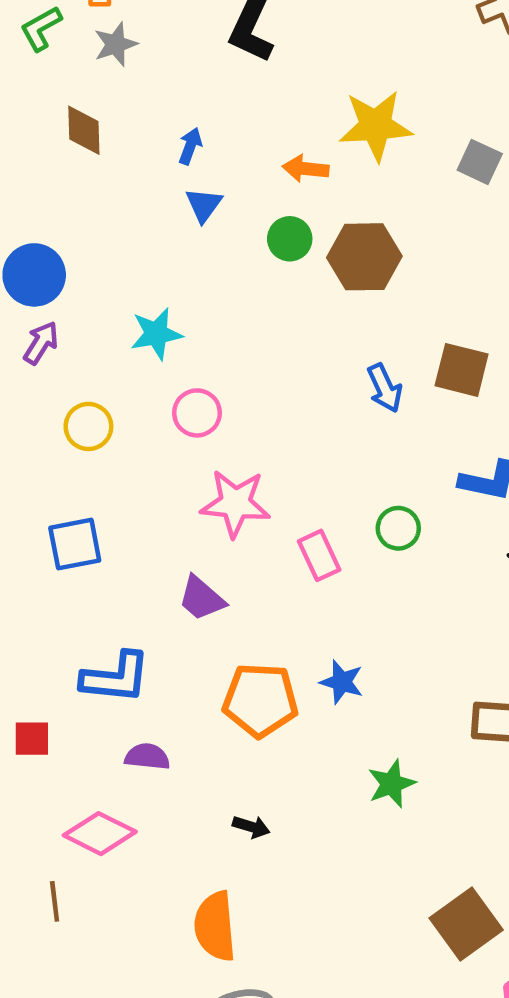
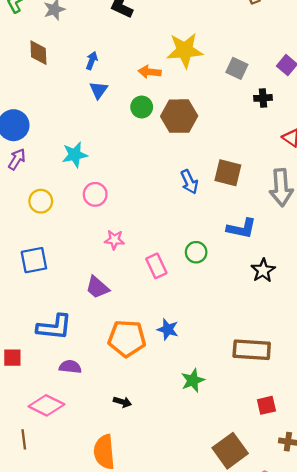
pink star: (235, 503) -> (114, 240), size x0.6

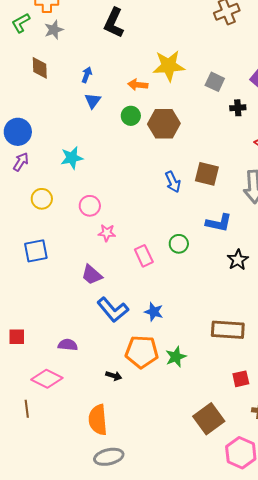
pink circle: (95, 194) -> (90, 206), moved
blue L-shape: (54, 327) -> (113, 310), moved, turned 44
orange pentagon: (127, 338) -> (142, 352), moved

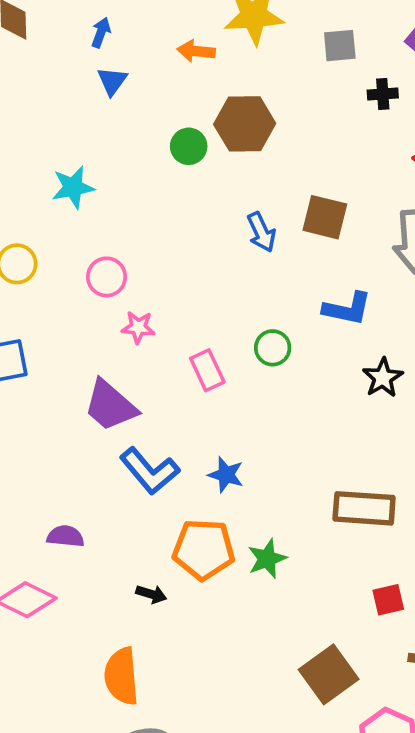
gray square: (215, 82) -> (340, 46), turned -30
green circle: (131, 116) -> (189, 146), moved
purple trapezoid: (92, 275) -> (110, 406), size x1.4

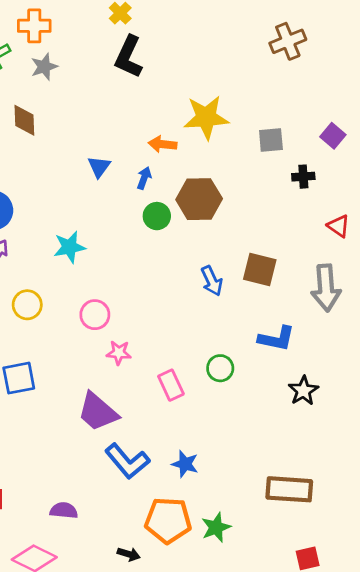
blue arrow: (101, 32) -> (144, 178), moved

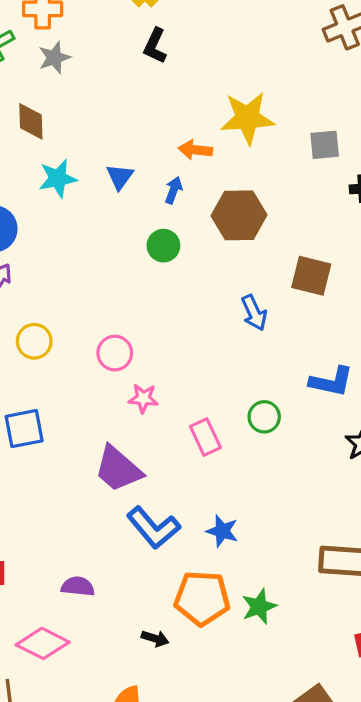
black L-shape: (129, 57) -> (155, 46), size x0.7
green circle: (157, 216) -> (163, 246), moved
cyan star: (69, 247) -> (58, 178), moved
brown square: (260, 270) -> (311, 276), moved

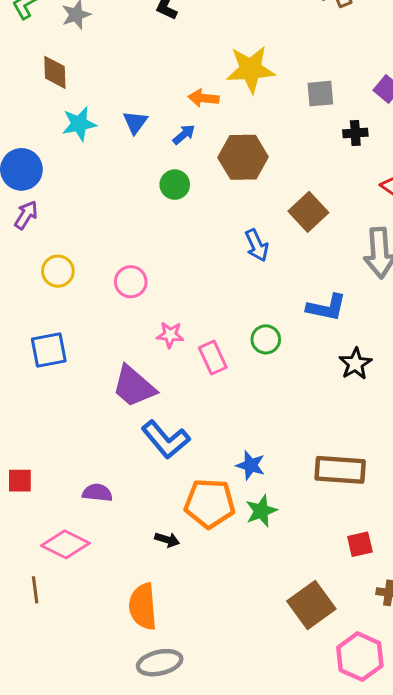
blue arrow: (174, 190) -> (184, 135), turned 30
brown square: (311, 276) -> (308, 212), turned 33
pink star: (143, 398) -> (170, 335), moved
blue star: (222, 531) -> (251, 465), moved

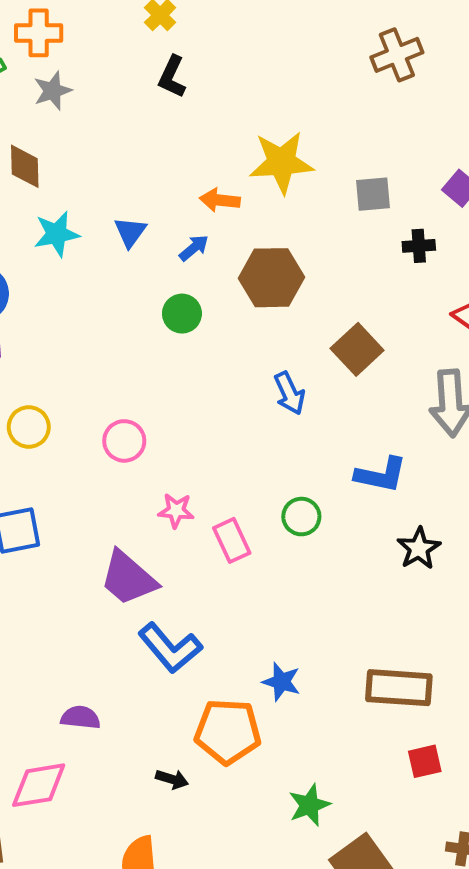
green star: (261, 511) -> (309, 805), moved
pink diamond: (65, 544) -> (39, 785), turned -36
red square: (360, 544) -> (425, 761), moved

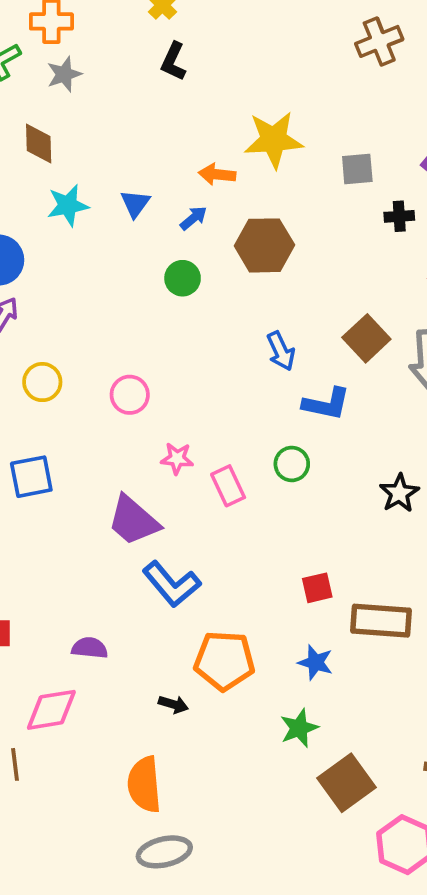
brown square: (357, 349) -> (366, 338), moved
blue L-shape: (381, 475) -> (326, 404), moved
blue star: (281, 682) -> (315, 662), moved
red square: (425, 761) -> (317, 588), moved

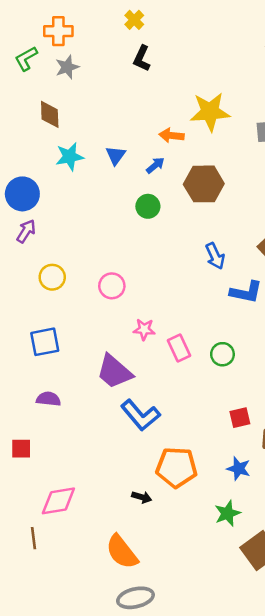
green circle: (292, 464) -> (222, 354), moved
purple semicircle: (90, 648) -> (48, 399), moved
orange semicircle: (144, 785) -> (122, 552), turned -33

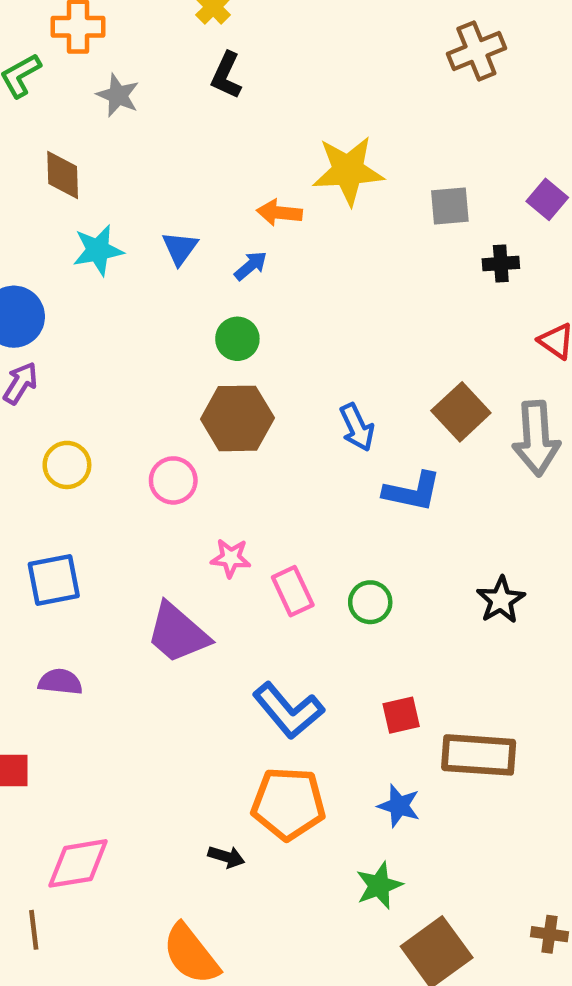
gray star: (67, 67) -> (118, 95), moved, turned -30
brown hexagon: (204, 184) -> (237, 418), moved
blue L-shape: (140, 415) -> (288, 711), moved

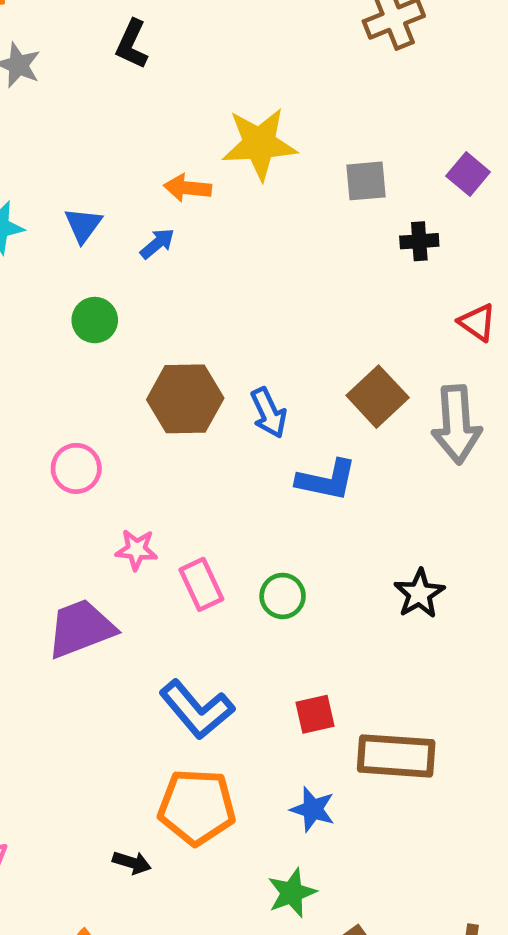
green circle: (237, 339) -> (95, 320), moved
brown hexagon: (237, 418) -> (185, 399), moved
purple trapezoid: (178, 633) -> (81, 628), turned 118

